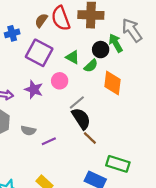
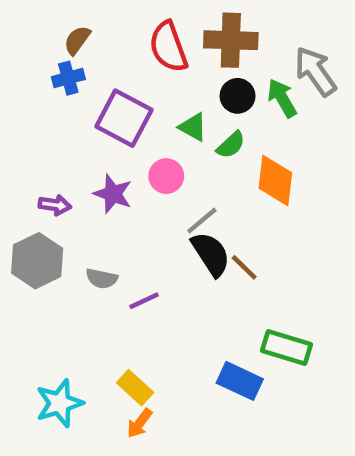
brown semicircle: (41, 20) -> (77, 40), moved
black circle: (101, 50) -> (238, 96), moved
brown line: (90, 138) -> (244, 267), moved

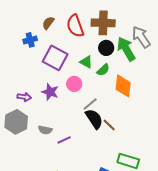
brown semicircle: (77, 40) -> (48, 23), moved
green arrow: (282, 98) -> (126, 49), size x1.4

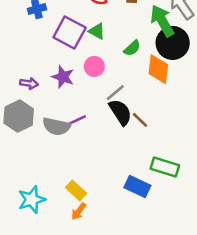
black circle: (106, 48) -> (173, 43), moved, size x1.6
green triangle: (86, 62) -> (97, 31), moved
gray semicircle: (45, 130) -> (56, 126), size x1.5
purple line: (64, 140) -> (77, 120), moved

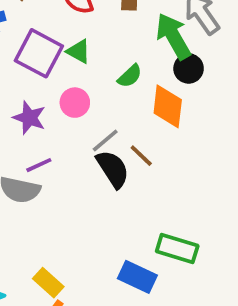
black circle: (173, 43) -> (189, 68), size x0.6
purple line: (77, 120) -> (39, 165), moved
brown line: (140, 120) -> (141, 156), moved

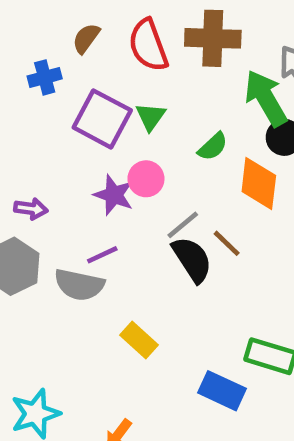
green triangle: (79, 51) -> (151, 117), turned 36
purple star: (29, 118) -> (114, 195), moved
yellow rectangle: (48, 283) -> (139, 340), moved

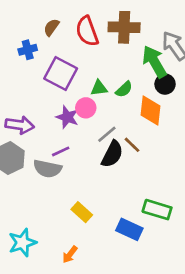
green triangle: (151, 117) -> (99, 88), moved, turned 48
purple arrow: (31, 209) -> (20, 125), size x1.5
black semicircle: (192, 259) -> (112, 154), turned 60
yellow rectangle: (139, 340) -> (82, 212), moved

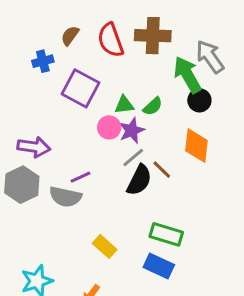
orange diamond: (150, 110) -> (196, 146), moved
purple star: (67, 117) -> (132, 130), moved, turned 30
green rectangle: (157, 210) -> (166, 234), moved

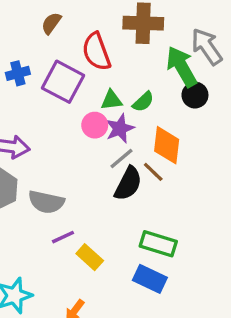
red semicircle: (111, 40) -> (96, 52), moved
blue cross: (43, 61) -> (18, 73), moved
orange diamond: (196, 146) -> (167, 145), moved
purple line: (81, 177) -> (63, 237), moved

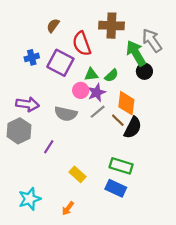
black semicircle: (128, 184) -> (133, 128), moved
gray semicircle: (46, 202) -> (66, 114), moved
purple line: (63, 237) -> (49, 147), moved, turned -32

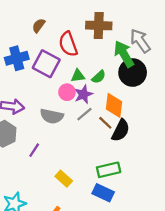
blue cross: (32, 57) -> (17, 58), size x1.5
black circle: (144, 71) -> (133, 73), size x1.6
green rectangle: (121, 166) -> (109, 170), turned -30

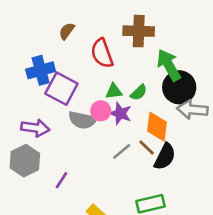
gray arrow: (140, 41) -> (192, 110), moved, turned -50
purple square: (46, 64) -> (61, 89), moved
purple star: (83, 94) -> (120, 113), turned -30
gray line: (84, 114) -> (122, 151), moved
gray semicircle: (52, 116) -> (82, 120), moved

